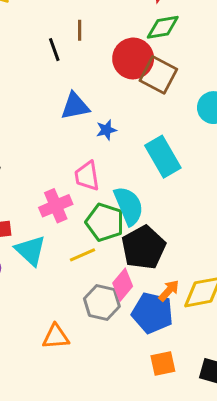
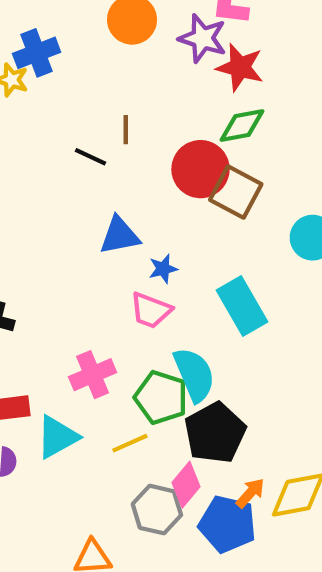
black line: (54, 50) -> (90, 157), turned -45
pink trapezoid: (87, 176) -> (151, 310), moved, turned -60
cyan triangle: (30, 250) -> (57, 437), turned 48

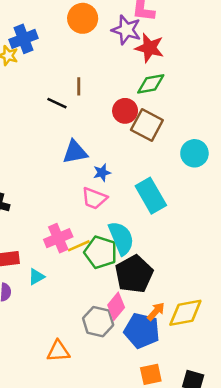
red circle: (201, 169) -> (125, 111), size x0.7
cyan triangle: (57, 437) -> (36, 277), size x0.6
yellow line: (130, 443) -> (79, 246), moved

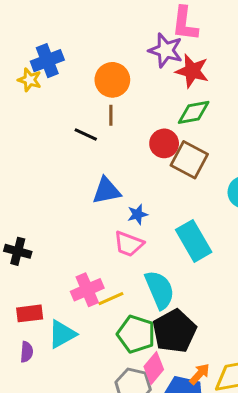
orange circle: (83, 18) -> (112, 80), moved
green pentagon: (101, 252) -> (136, 334), moved
cyan triangle: (36, 277) -> (62, 334), size x1.5

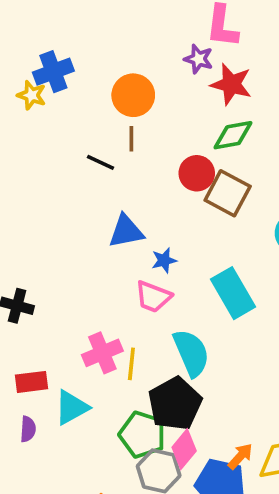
purple star: (166, 50) -> (199, 59), size x0.7
yellow line: (111, 299) -> (131, 364), turned -60
black pentagon: (174, 331) -> (175, 404), moved
green pentagon: (136, 334) -> (142, 435), moved

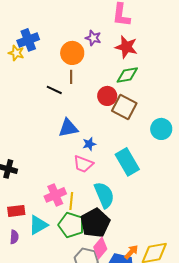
purple star: (199, 59) -> (93, 38), moved
green pentagon: (142, 435) -> (71, 225), moved

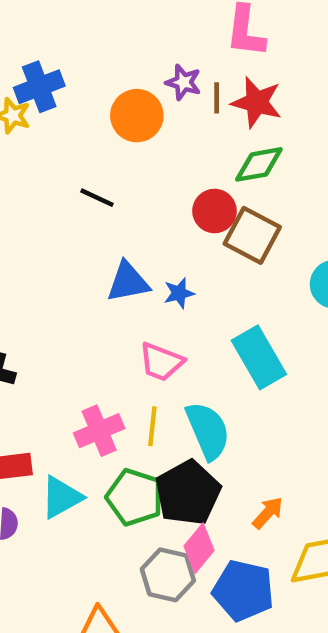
brown line: (71, 77) -> (217, 98), moved
blue star: (89, 144) -> (179, 293), moved
yellow line: (71, 201) -> (152, 426), moved
orange arrow: (131, 252) -> (268, 513), moved

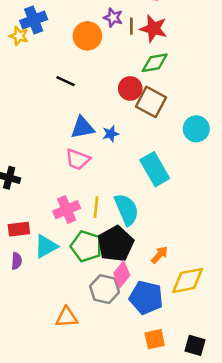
pink trapezoid: (161, 362) -> (78, 159), moved

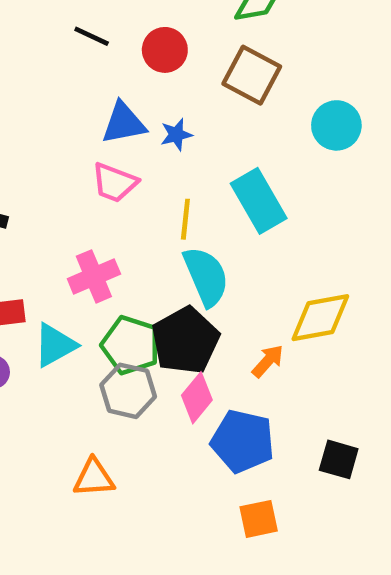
red circle: (130, 88) -> (165, 50), moved
yellow line: (96, 207) -> (185, 219), moved
yellow diamond: (188, 280) -> (320, 318), moved
gray hexagon: (105, 289) -> (128, 391), moved
black square: (195, 345) -> (339, 459), moved

